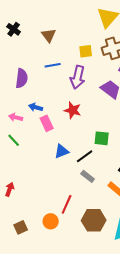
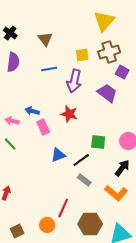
purple semicircle: (22, 78) -> (13, 62), moved

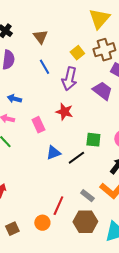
yellow square: (82, 55) -> (77, 53), turned -32
blue line: (49, 69) -> (44, 67), turned 70
blue arrow: (32, 111) -> (14, 99), moved
gray rectangle: (84, 180) -> (87, 196), moved

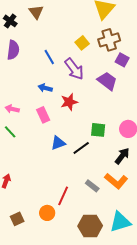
brown triangle: (40, 37) -> (36, 12), moved
purple arrow: (69, 79) -> (74, 69), turned -50
blue arrow: (14, 99) -> (45, 88), moved
red star: (64, 112) -> (69, 102), turned -30
brown hexagon: (85, 222) -> (90, 226), moved

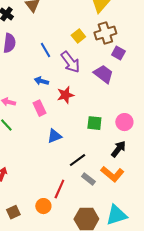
black line: (81, 148) -> (77, 160), moved

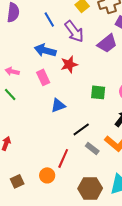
purple trapezoid: (103, 74) -> (107, 43), turned 105
blue arrow: (41, 81) -> (45, 50), size x1.5

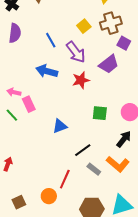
red star: (69, 64) -> (81, 80), moved
pink rectangle: (43, 77) -> (29, 104), moved

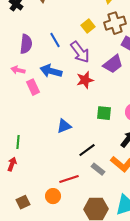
purple semicircle: (15, 33) -> (26, 44), moved
pink arrow: (14, 92) -> (18, 70), moved
pink rectangle: (29, 104) -> (33, 87), moved
green line: (12, 115) -> (18, 142), moved, turned 48
red line: (65, 179) -> (69, 179), turned 48

